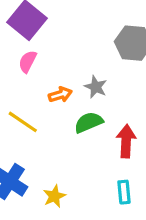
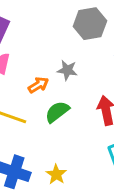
green semicircle: (89, 122) -> (57, 112), moved

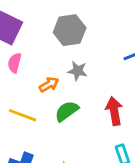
gray hexagon: (90, 24) -> (70, 30), moved

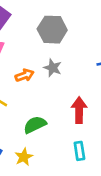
green semicircle: (67, 111) -> (35, 125), moved

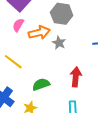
orange arrow: (25, 75) -> (39, 32), moved, size x1.5

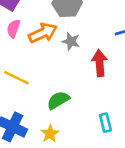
red arrow: (76, 77) -> (100, 63), moved

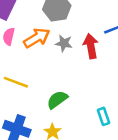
red arrow: (100, 63) -> (91, 46), moved

